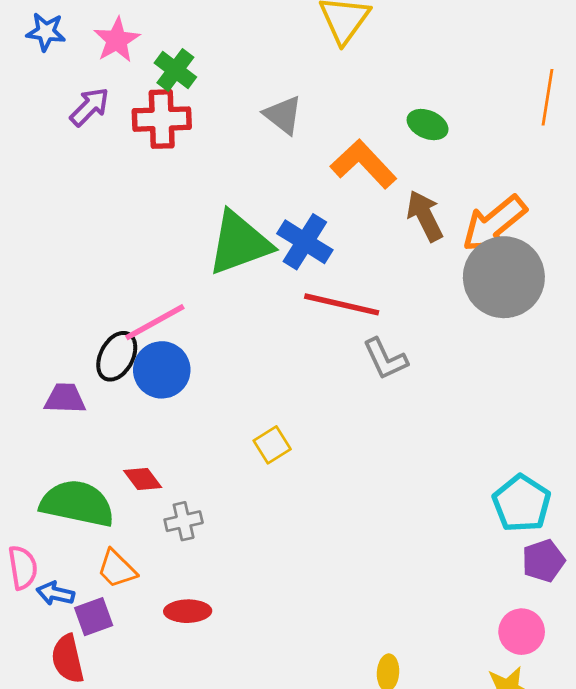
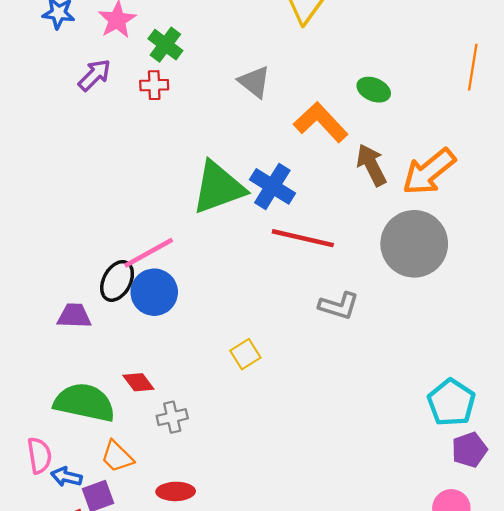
red cross: (162, 119) -> (154, 85), size x0.6
gray circle: (504, 277) -> (414, 244), moved
gray L-shape: (385, 359) -> (339, 306), moved, turned -48

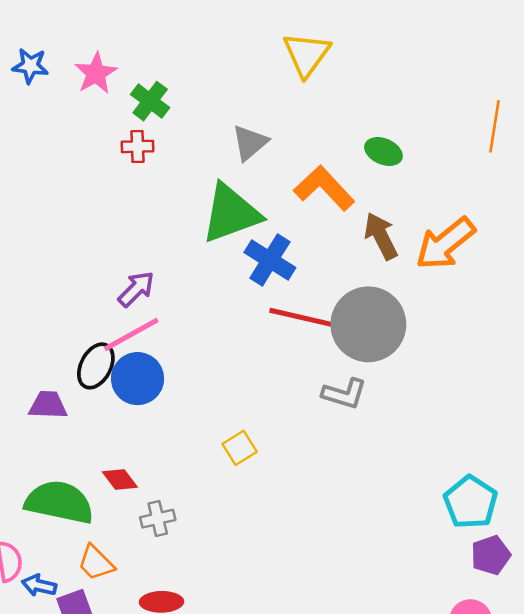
purple arrow: (95, 75) -> (136, 289), moved
gray triangle: (254, 82) -> (250, 143), turned 42
green triangle: (218, 188) -> (231, 213), moved
gray circle: (414, 244) -> (368, 324), moved

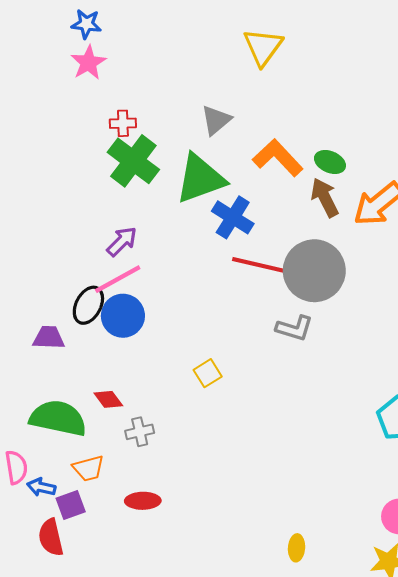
blue star: (30, 66) -> (86, 24), moved
green cross: (150, 101) -> (133, 161), moved, size x1.6
green ellipse: (383, 152) -> (330, 162), moved
orange trapezoid: (96, 563) -> (88, 468), turned -60

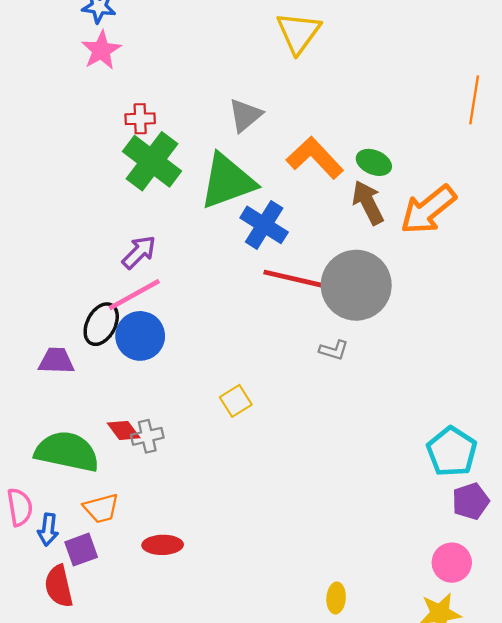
gray L-shape: (294, 328) -> (334, 350), size x0.7
gray cross: (140, 432) -> (147, 436), moved
blue arrow: (41, 487) -> (48, 530), turned -96

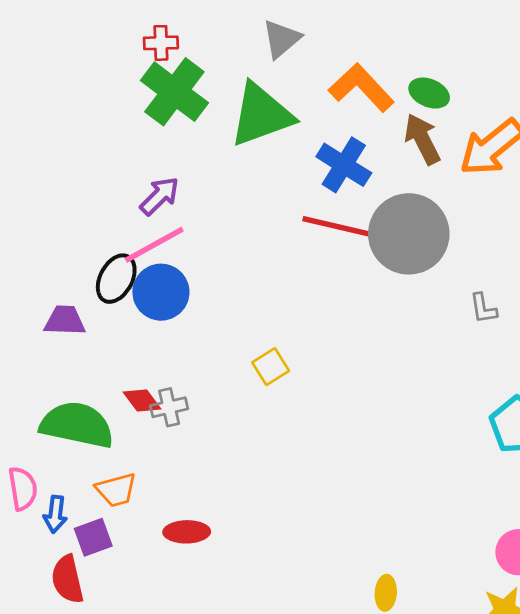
blue cross: (264, 225) -> (344, 165), moved
gray L-shape: (334, 350) -> (483, 308), moved, turned 64

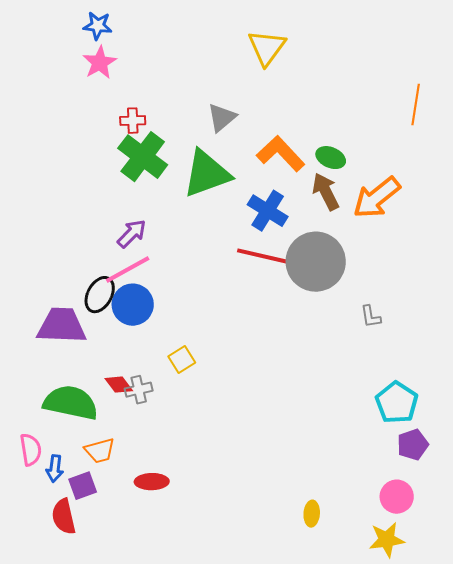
purple trapezoid: (65, 321) -> (62, 326), size x1.6
yellow square: (271, 367) -> (182, 360), moved
yellow ellipse: (386, 593) -> (312, 514), moved

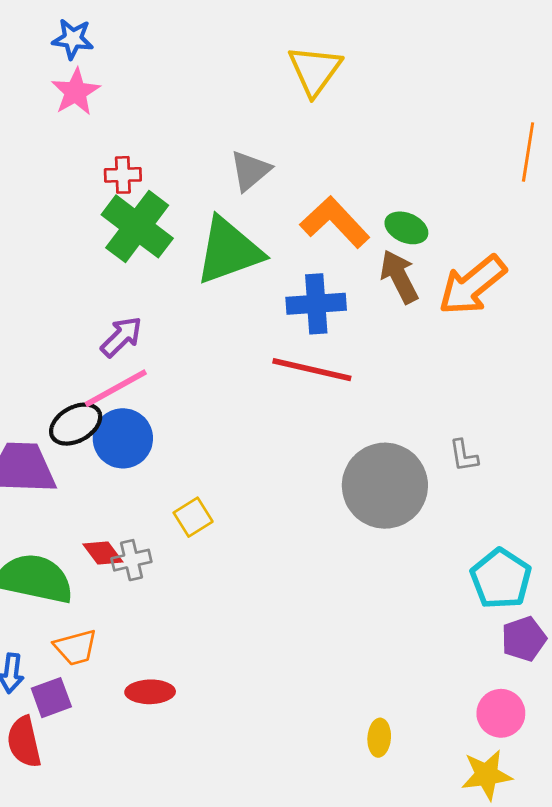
blue cross: (268, 211) -> (316, 304), turned -36
gray circle: (316, 262) -> (385, 486), moved
black ellipse: (100, 295) -> (76, 424), turned 33

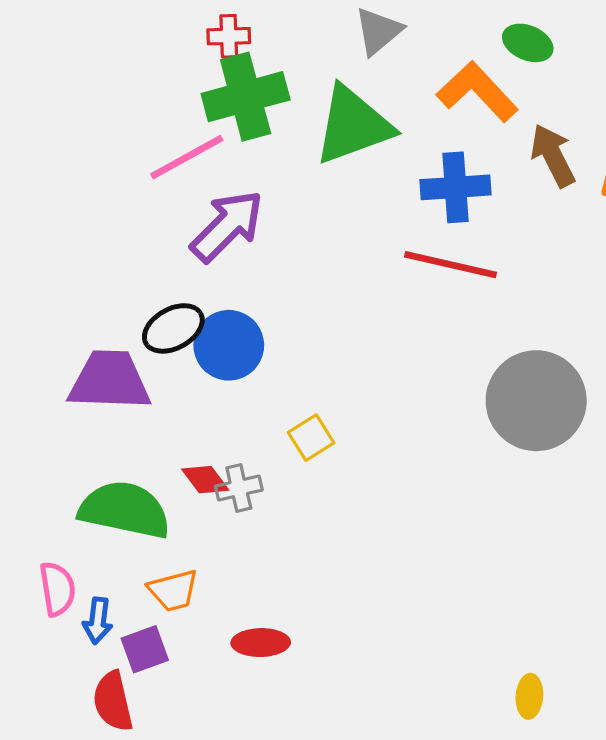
green cross: (137, 226) -> (246, 97), turned 38
green ellipse: (406, 228) -> (528, 43), moved
purple arrow: (121, 337) -> (227, 226), size x1.5
pink line: (116, 388) -> (187, 157), moved

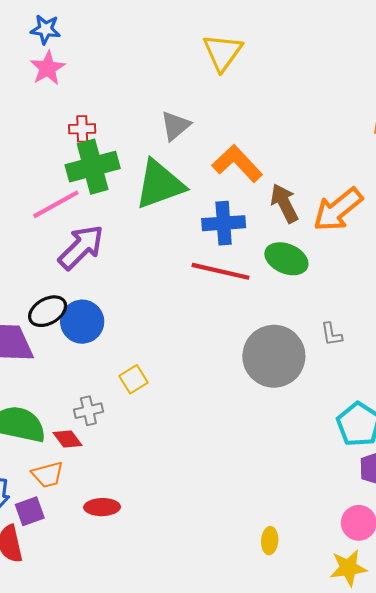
green ellipse: (528, 43) -> (286, 259), moved, size x1.4
red diamond: (205, 480) -> (67, 439), moved

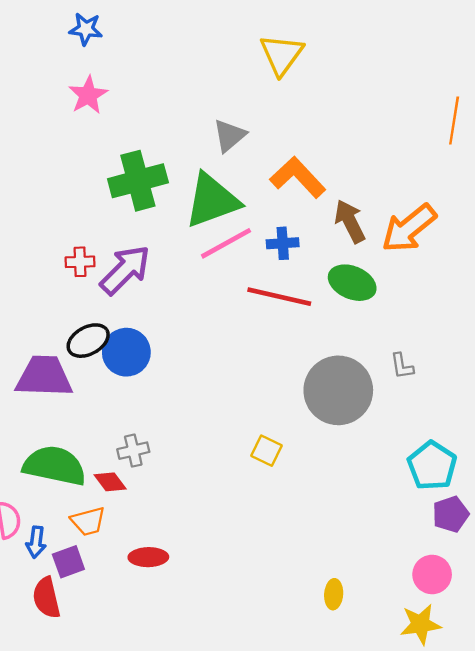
pink star: (48, 68) -> (88, 95), moved
red cross: (82, 129) -> (80, 262), moved
pink line: (56, 204) -> (226, 243), moved
blue cross: (224, 223) -> (283, 243), size x0.7
yellow square: (133, 379) -> (266, 451), moved, turned -32

